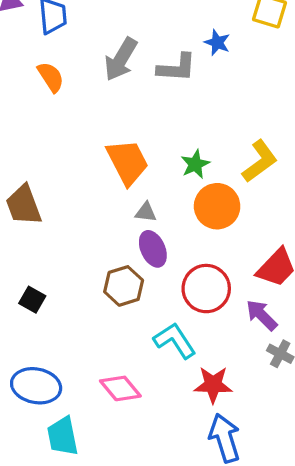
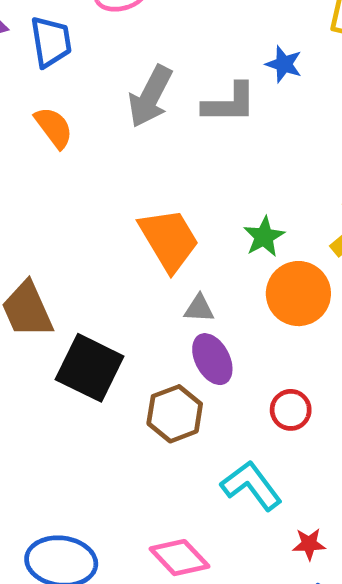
red circle: (206, 289) -> (291, 410), size x0.6
black square: (32, 300) -> (90, 368), moved, size x1.8
red star: (213, 385) -> (309, 544), size x0.6

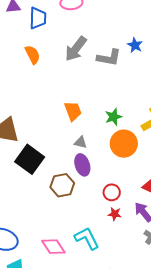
orange trapezoid: (169, 240) -> (73, 111), size x0.7
cyan L-shape: (251, 486) -> (87, 238), moved
red star: (309, 544) -> (115, 214), moved

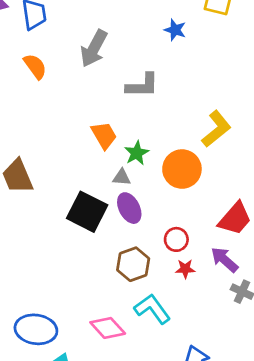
gray L-shape: (109, 58) -> (142, 85), moved
green star: (113, 117) -> (137, 153), moved
black square: (30, 159) -> (87, 212), moved
brown hexagon: (62, 185) -> (133, 264), moved

